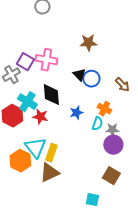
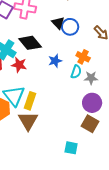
black diamond: (51, 95) -> (30, 43), turned -35
purple circle: (113, 145) -> (92, 103), moved
brown triangle: (49, 173) -> (28, 121), turned -35

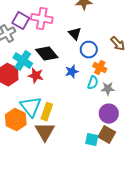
blue circle: (70, 27) -> (89, 50), moved
cyan square: (71, 148) -> (92, 140), moved

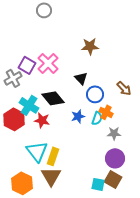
pink cross: (42, 19) -> (48, 63), turned 35
cyan semicircle: (93, 83) -> (97, 118), moved
orange hexagon: (16, 120) -> (22, 183), moved

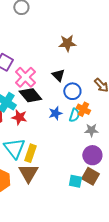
pink cross: (48, 63) -> (25, 77), moved

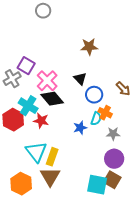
blue star: (55, 113) -> (80, 128), moved
cyan square: (75, 181) -> (97, 185), size x1.5

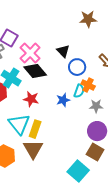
brown star: (89, 47) -> (88, 19), moved
red star: (41, 121) -> (31, 99), moved
cyan square: (97, 185) -> (78, 171), moved, turned 30

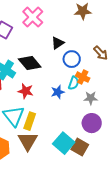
black triangle: (63, 51) -> (58, 43), turned 40
pink cross: (30, 53) -> (33, 17), moved
brown square: (95, 152) -> (80, 147), moved
cyan square: (78, 171) -> (64, 143), moved

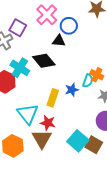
black triangle: (58, 43) -> (59, 41), moved, turned 40
blue circle: (72, 59) -> (69, 26), moved
red star: (26, 91) -> (48, 123), moved
yellow rectangle: (30, 121) -> (53, 98), moved

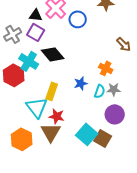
purple square: (18, 28) -> (36, 32), moved
black triangle: (59, 41) -> (36, 15), moved
cyan semicircle: (88, 81) -> (100, 91), moved
yellow rectangle: (53, 98) -> (52, 91), moved

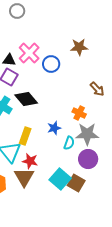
gray star: (114, 89) -> (87, 134), size x1.6
cyan semicircle: (100, 91) -> (69, 143), moved

